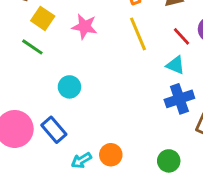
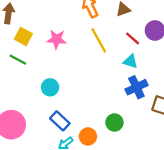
blue rectangle: (54, 130) -> (60, 121), moved
green circle: (169, 161) -> (114, 122), moved

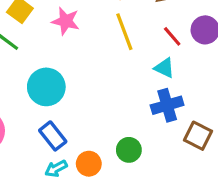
cyan circle: (50, 87) -> (46, 87), size x1.5

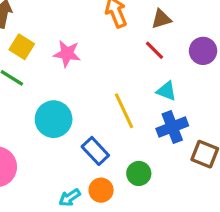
yellow line: (124, 32) -> (124, 111), moved
red line: (172, 36) -> (155, 50), moved
blue rectangle: (53, 136) -> (95, 151), moved

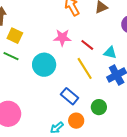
red line: (155, 50) -> (87, 45), moved
pink star: (67, 54) -> (62, 38), moved
cyan circle: (54, 119) -> (44, 65), moved

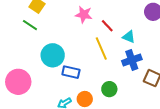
cyan circle: (44, 65) -> (53, 55), moved
blue rectangle: (70, 96) -> (71, 72), moved, turned -36

